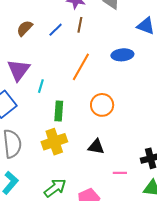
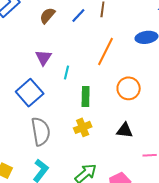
purple triangle: (19, 70) -> (43, 58), size x0.7
yellow cross: (54, 142) -> (83, 127), size x0.7

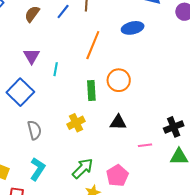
green rectangle: (86, 96) -> (91, 90), moved
gray semicircle: (41, 132) -> (34, 130), size x0.7

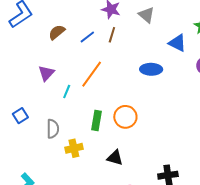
orange line: (93, 45) -> (92, 74), moved
blue square: (20, 92) -> (20, 116), moved, size x0.6
gray semicircle: (34, 130) -> (53, 129), moved

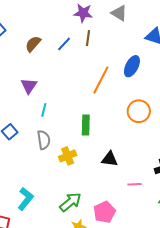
blue ellipse: (151, 69) -> (132, 66), turned -55
orange line: (92, 74) -> (101, 80), moved
cyan line: (67, 91) -> (44, 110), moved
orange circle: (125, 117) -> (139, 111), moved

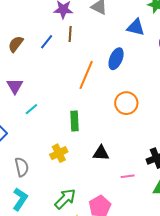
cyan line: (44, 110) -> (31, 109), turned 40
gray semicircle: (44, 140) -> (22, 167), moved

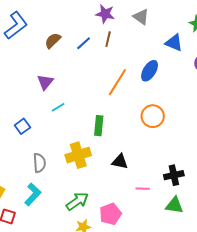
yellow cross: (59, 153) -> (78, 155), size x1.4

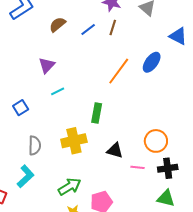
orange circle: (153, 116) -> (156, 141), moved
pink line: (143, 189) -> (137, 167), moved

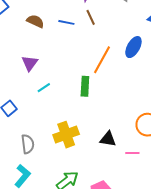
brown semicircle: (57, 25) -> (35, 21), turned 72
brown line: (113, 27) -> (91, 17), turned -35
blue line: (88, 30) -> (66, 22), turned 56
green rectangle: (97, 113) -> (85, 86), moved

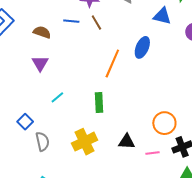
blue line: (66, 22) -> (71, 21), moved
purple triangle: (30, 63) -> (40, 63), moved
green rectangle: (85, 86) -> (99, 103), moved
gray semicircle: (28, 144) -> (42, 141), moved

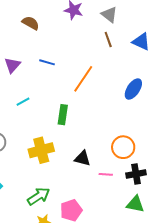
blue line: (71, 21) -> (47, 62), moved
brown line: (96, 22) -> (108, 40), moved
brown semicircle: (42, 32) -> (31, 23), moved
blue ellipse: (142, 47) -> (133, 89), moved

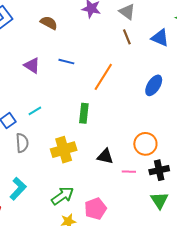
purple triangle: (12, 65) -> (32, 65), turned -36
cyan line: (23, 102) -> (35, 111), moved
green triangle: (135, 204) -> (159, 200), turned 48

